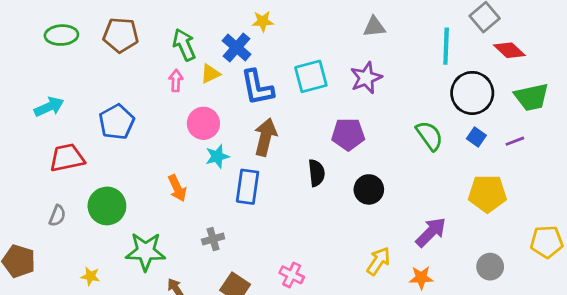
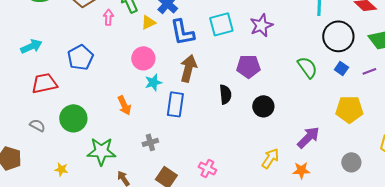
pink arrow: (176, 81) -> (108, 17), moved
gray semicircle: (57, 216) -> (37, 125), turned -84

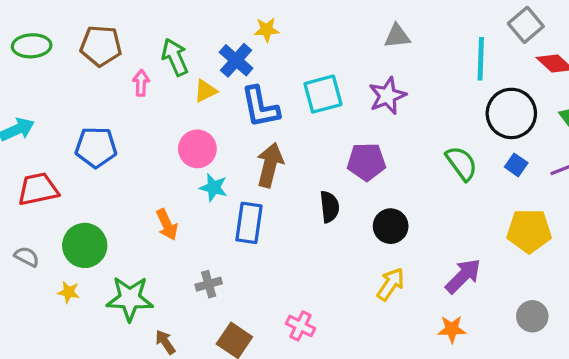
blue pentagon: (80, 57) -> (96, 147), turned 30
cyan star: (153, 82) -> (214, 187), turned 30
yellow arrow: (270, 158) -> (391, 284), moved
yellow star: (61, 169) -> (69, 292), moved

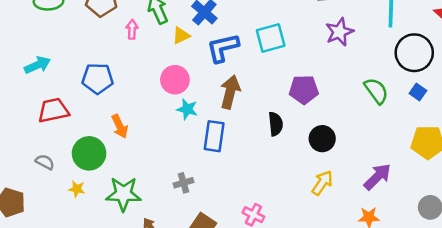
purple star: (387, 96) -> (339, 32), moved
blue L-shape: (260, 107) -> (223, 48), turned 88
orange arrow: (167, 225) -> (120, 126), moved

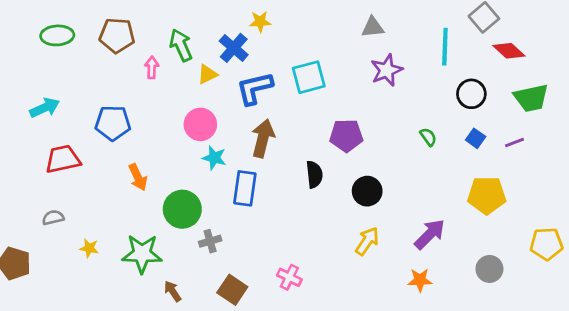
black circle: (414, 53) -> (471, 94), size x0.7
green semicircle: (376, 91) -> (428, 137), size x0.6
green circle: (89, 153) -> (182, 209), moved
gray semicircle: (45, 162) -> (53, 218), turned -42

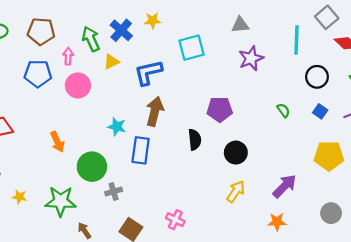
blue cross: (234, 48) -> (121, 30), moved
cyan square: (309, 77) -> (191, 48), moved
blue pentagon: (113, 123) -> (38, 74), moved
pink circle: (200, 124) -> (78, 85), moved

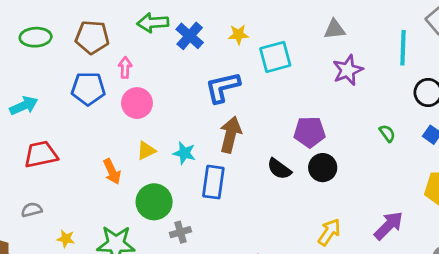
yellow star: (153, 21) -> (238, 35), moved
green arrow: (91, 39) -> (153, 23), moved, turned -70
yellow triangle: (111, 62) -> (146, 150), moved
black semicircle: (195, 140) -> (279, 169), turned 132
black circle: (236, 153) -> (323, 168), moved

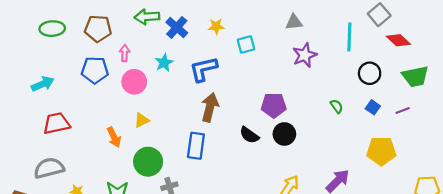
cyan square: (275, 57) -> (246, 45), size x0.7
cyan star: (184, 153) -> (164, 63), moved, turned 30
gray semicircle: (32, 210) -> (49, 168), size x1.8

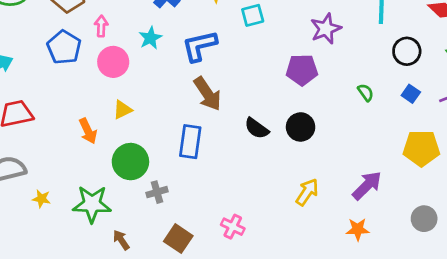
blue pentagon: (95, 70) -> (64, 47), turned 30
purple pentagon: (274, 105) -> (302, 70), moved
brown arrow: (210, 107) -> (208, 94), turned 132

